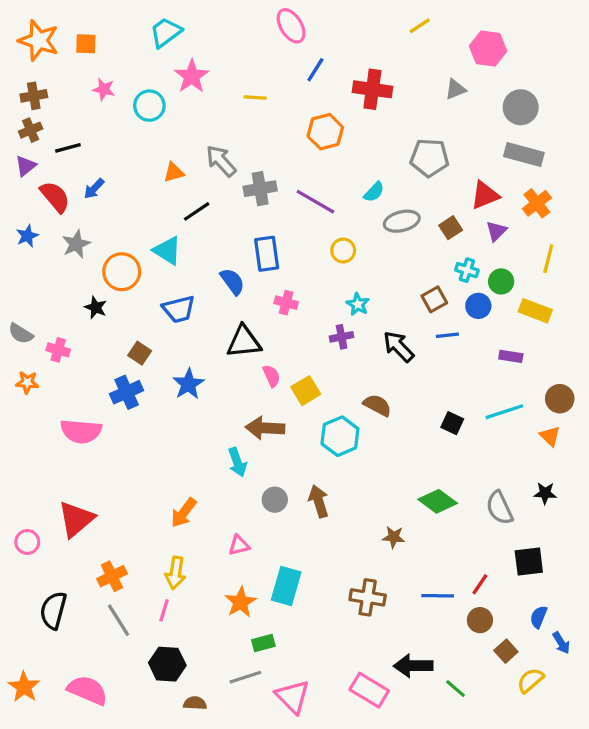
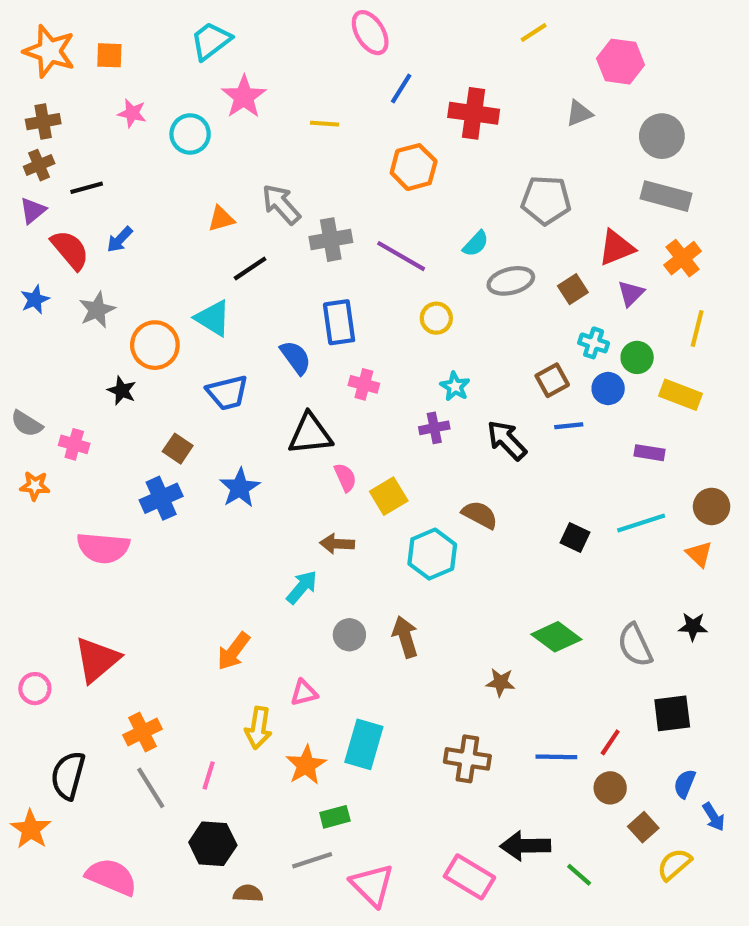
brown arrow: (265, 428) -> (337, 544), size x0.7
cyan arrow: (237, 462) -> (302, 587), turned -120
yellow arrow: (175, 573) -> (258, 728), moved
orange star: (24, 687) -> (31, 829), moved

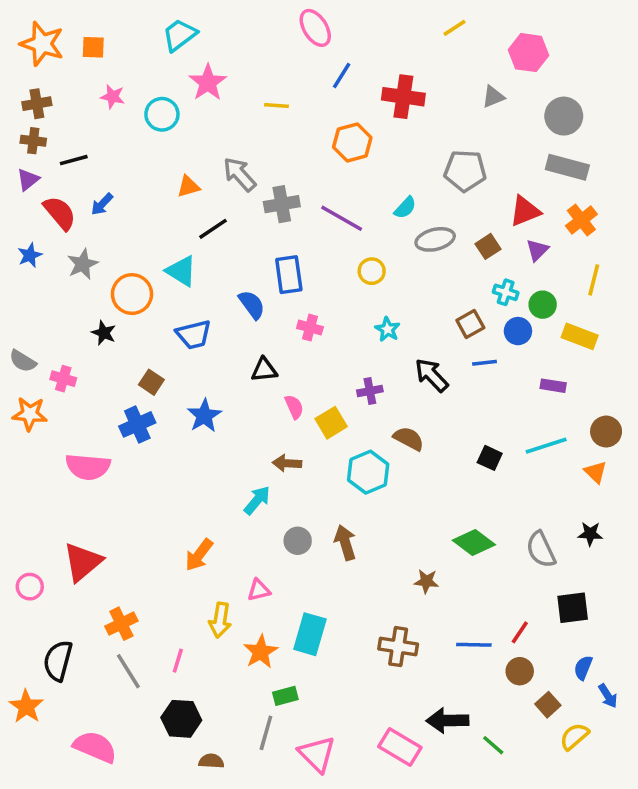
brown cross: (39, 165) -> (33, 141), turned 30
purple cross: (434, 428) -> (370, 391), moved
black triangle: (310, 434) -> (264, 370), size x0.7
orange star: (35, 486) -> (30, 414), size x1.4
gray line: (312, 860) -> (266, 733), turned -56

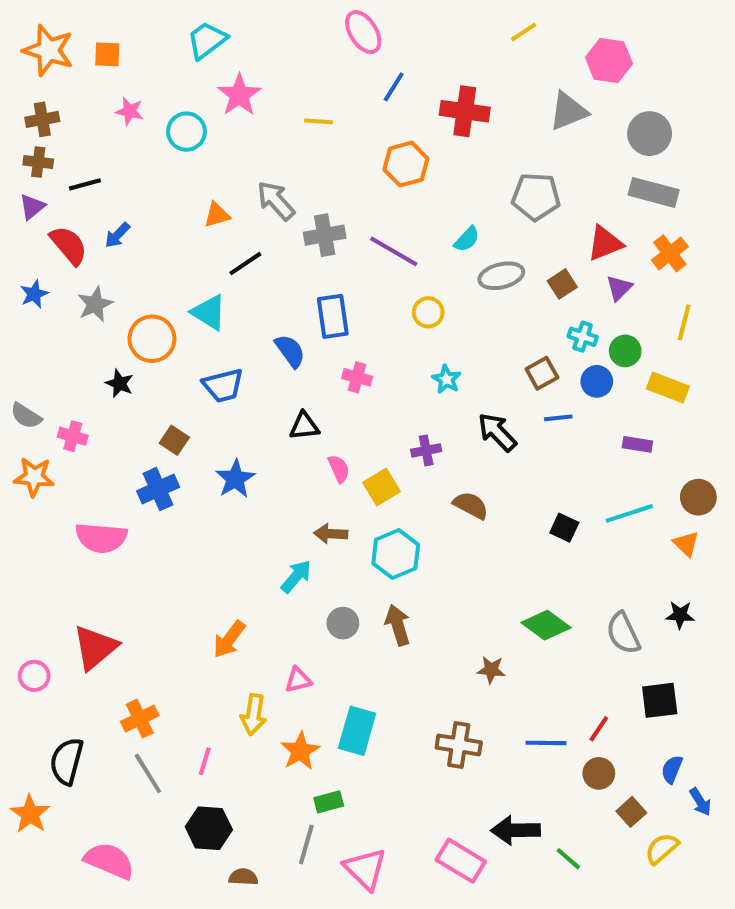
gray triangle: (493, 97) -> (568, 111), size x1.5
cyan hexagon: (368, 472) -> (396, 554), moved

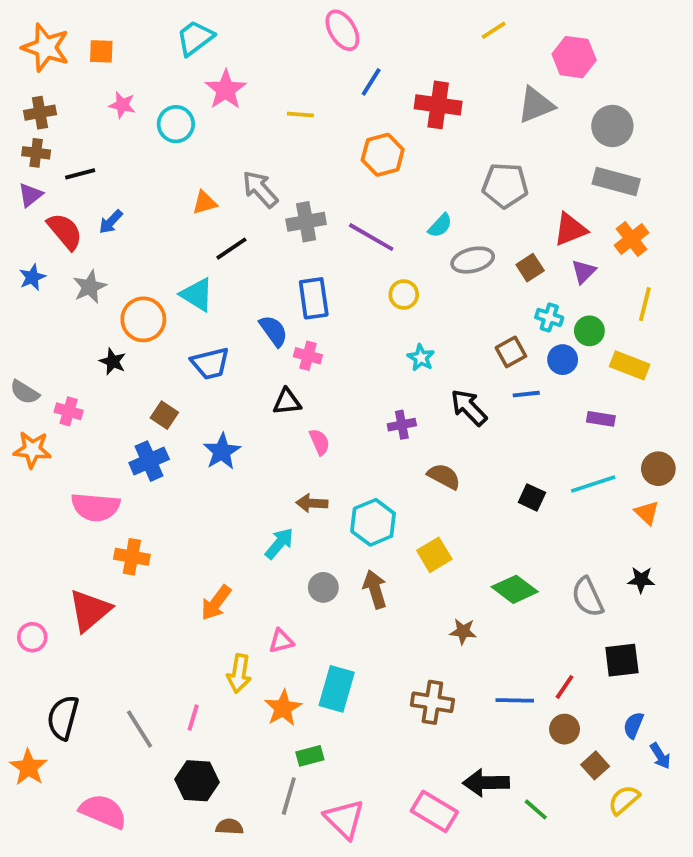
pink cross: (357, 377) -> (308, 356), moved
yellow square: (381, 487) -> (434, 555), moved
orange cross: (140, 719) -> (132, 557), moved, turned 36

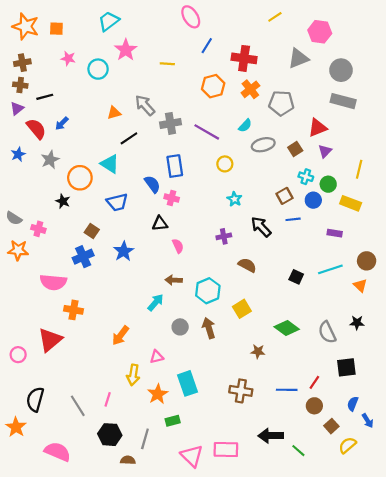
orange cross: (632, 239) -> (250, 89), moved
cyan rectangle: (337, 689) -> (188, 383), turned -35
gray line: (289, 796) -> (145, 439), moved
pink rectangle: (434, 811) -> (226, 449), moved, turned -30

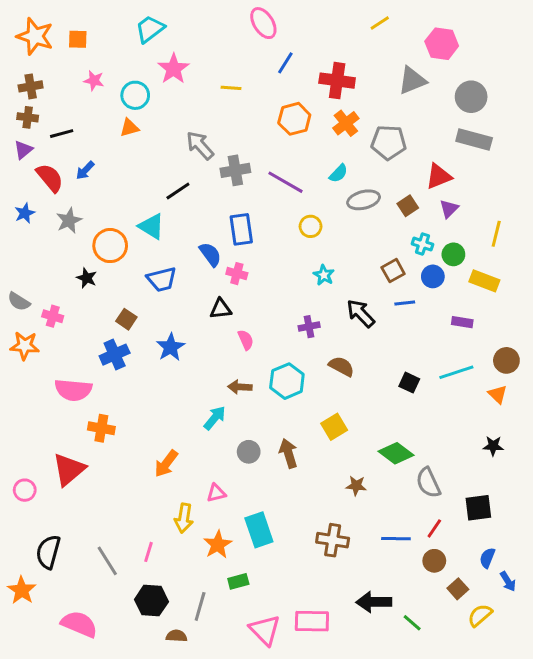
orange triangle: (114, 113) -> (129, 128), moved
cyan hexagon: (208, 291) -> (287, 381), moved
gray semicircle: (327, 332) -> (428, 483), moved

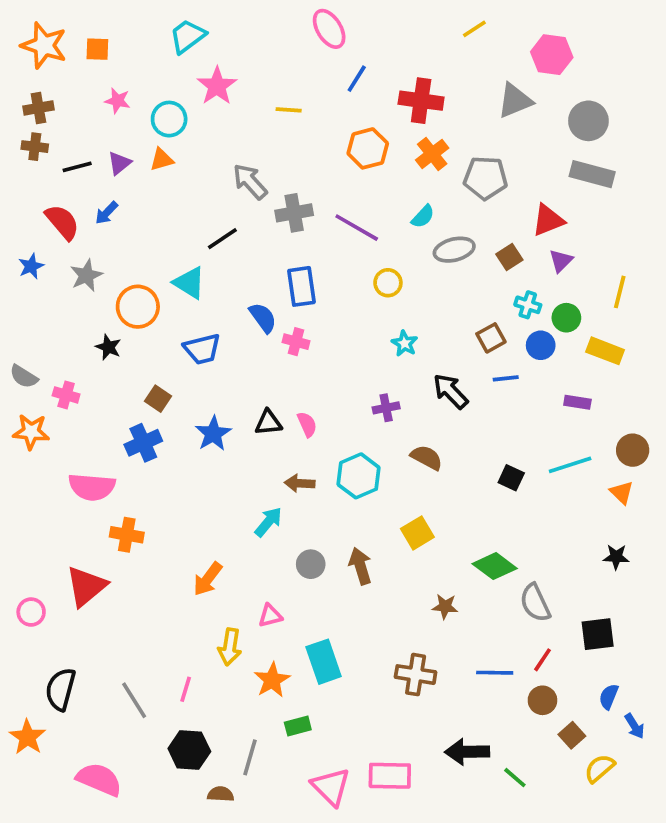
purple triangle: (23, 150) -> (119, 163), moved
black triangle: (221, 309) -> (268, 423), moved

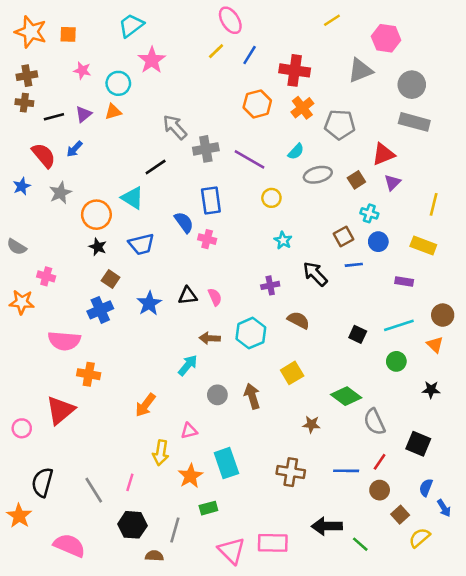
yellow line: (289, 110) -> (216, 51), moved, turned -48
green circle: (566, 318) -> (396, 361), moved
black star: (108, 347) -> (98, 247), moved
gray semicircle: (24, 377) -> (17, 247), moved
black square: (598, 634) -> (418, 444), turned 30

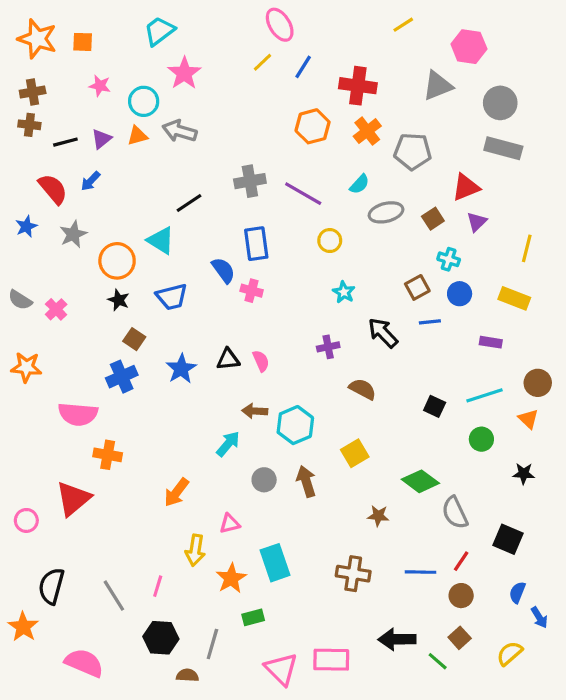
gray arrow: (175, 127) -> (180, 131), moved, turned -32
pink cross: (46, 276) -> (56, 309), moved, turned 30
cyan hexagon: (251, 333) -> (295, 425), moved
brown square: (400, 515) -> (460, 638), moved

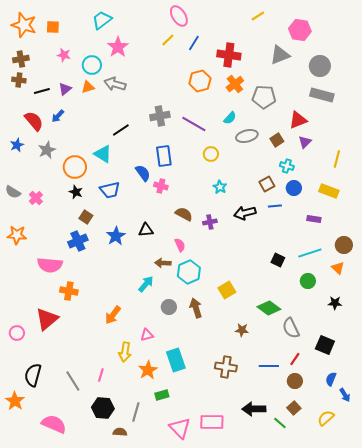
black arrow: (383, 333) -> (245, 213), turned -60
pink semicircle: (261, 361) -> (180, 245), moved
brown semicircle: (363, 389) -> (184, 214), moved

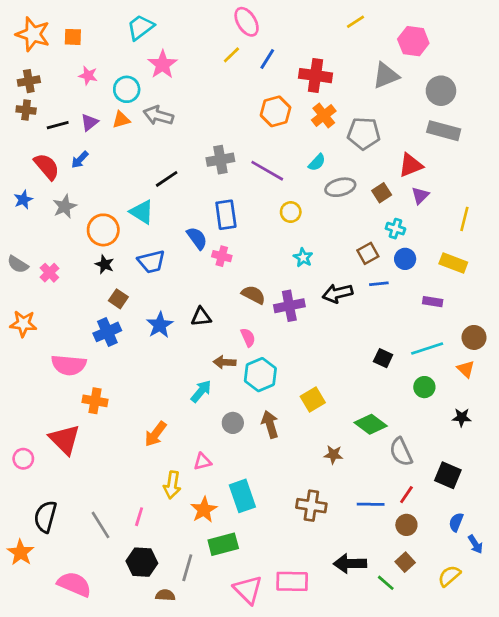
purple cross: (210, 222) -> (289, 306), size x1.5
red triangle: (47, 319) -> (65, 439), turned -35
green rectangle: (162, 395) -> (223, 544), size x1.5

